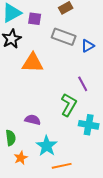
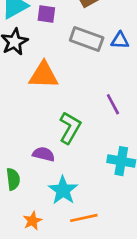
blue triangle: (88, 46) -> (120, 40), moved, turned 32
green L-shape: (69, 105) -> (70, 128), moved
orange star: (21, 158) -> (32, 221), moved

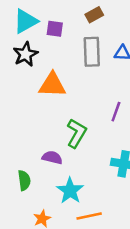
gray rectangle: (87, 39) -> (92, 52), turned 68
purple line: (113, 104) -> (116, 112), turned 48

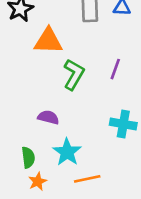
green L-shape: (76, 133) -> (74, 74), moved
green semicircle: (24, 180) -> (28, 157), moved

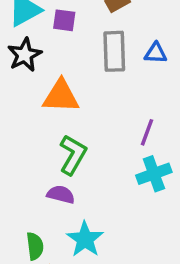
green L-shape: (74, 74) -> (73, 155), moved
cyan cross: (123, 124) -> (154, 174), moved, turned -30

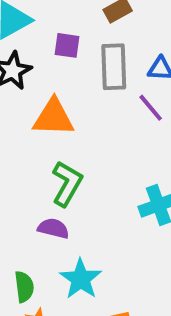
purple square: (64, 20) -> (67, 45), moved
purple line: (147, 132) -> (151, 108), moved, turned -60

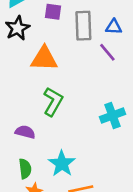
purple semicircle: (53, 228) -> (25, 132), moved

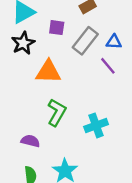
gray rectangle: (83, 26) -> (85, 41), turned 40
cyan cross: (112, 116) -> (96, 125), moved

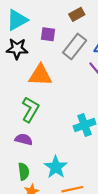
black star: (23, 43) -> (17, 49), turned 30
green L-shape: (57, 112) -> (30, 110), moved

